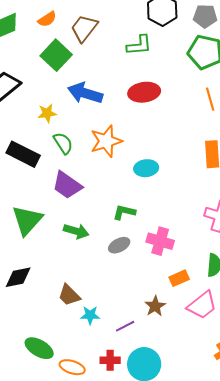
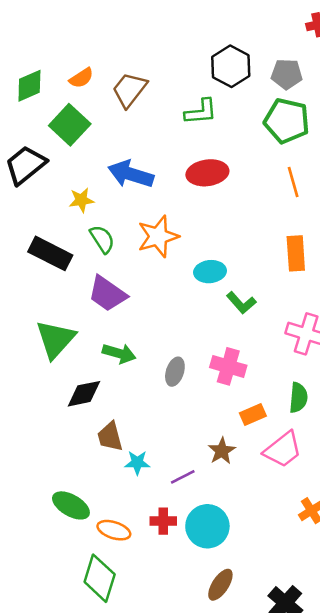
green square: (56, 55) -> (70, 125), moved
green L-shape: (124, 212) -> (241, 303), moved, turned -145
gray ellipse: (119, 245) -> (175, 372), turned -45
black diamond: (18, 277) -> (84, 394), moved
brown trapezoid: (69, 295) -> (110, 437), turned 30

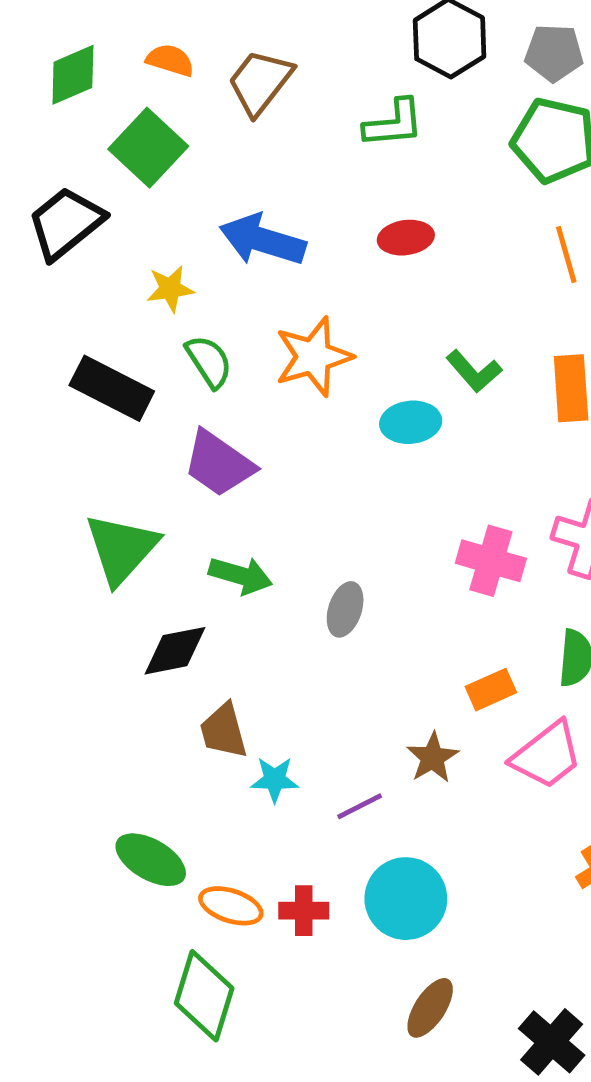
orange semicircle: (81, 78) -> (170, 60), turned -130
red ellipse: (207, 173) -> (406, 238), size x0.7
green L-shape: (241, 303) -> (474, 371), moved
pink cross: (228, 366) -> (491, 561), moved
red cross: (163, 521) -> (304, 911), moved

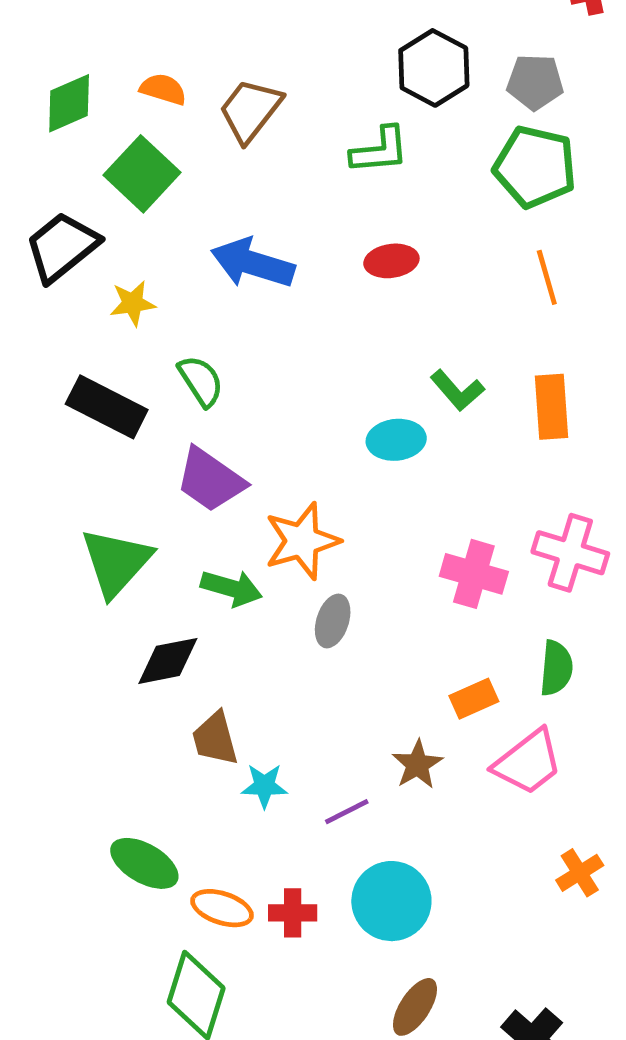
yellow star: (170, 289) -> (133, 303), moved
orange star: (313, 357) -> (302, 541), moved

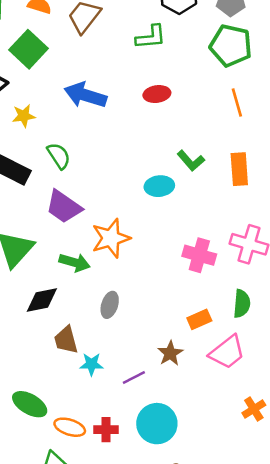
gray ellipse: (333, 621) -> (110, 305), moved

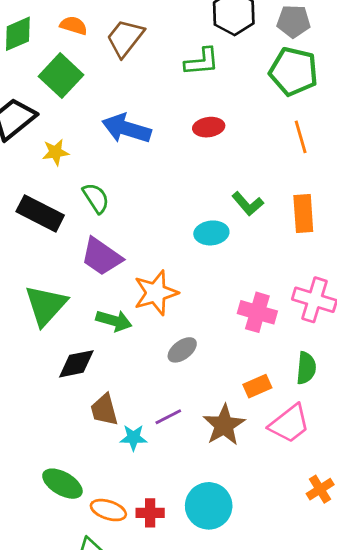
gray ellipse: (110, 305) -> (182, 350), moved, turned 35
brown star: (170, 353) -> (224, 425), size x1.4
purple line: (134, 378) -> (168, 417), moved

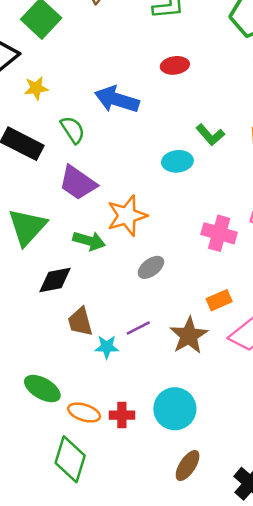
blue arrow: (127, 128) -> (117, 99), moved

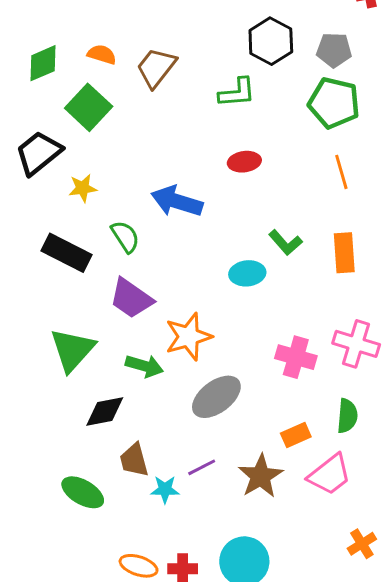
gray ellipse: (151, 267) -> (216, 397), size x1.6
green ellipse: (42, 389) -> (83, 492), moved

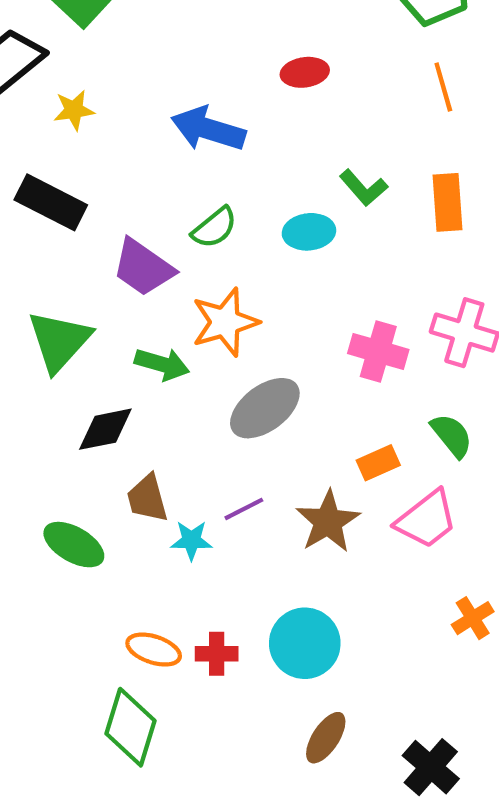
green semicircle: (125, 237) -> (215, 228), moved, turned 84
green semicircle: (347, 416) -> (452, 435), turned -44

